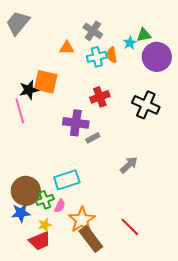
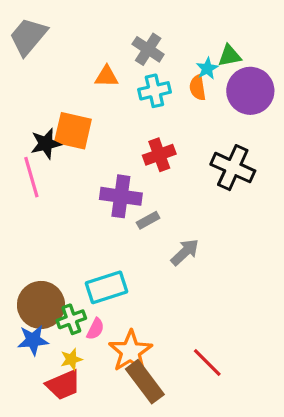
orange semicircle: (112, 55) -> (198, 88), moved
gray arrow: (129, 165) -> (185, 252), moved

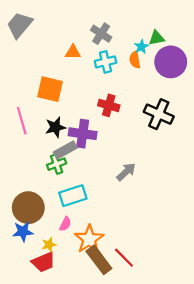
black star: (46, 144) -> (55, 127), moved
red cross: (159, 155) -> (109, 105), turned 36
gray rectangle: (148, 220) -> (65, 150), moved, size x1.5
green cross: (71, 319) -> (57, 164), moved
red line: (207, 362) -> (124, 258), moved

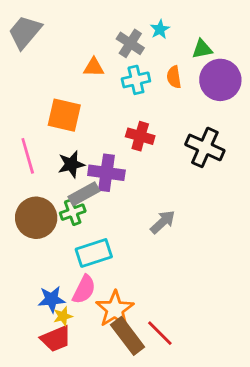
cyan star: (141, 47) -> (160, 29), moved
brown circle: (28, 208) -> (36, 218), moved
pink semicircle: (65, 224) -> (84, 289), size x1.5
blue star: (23, 232) -> (52, 299), moved

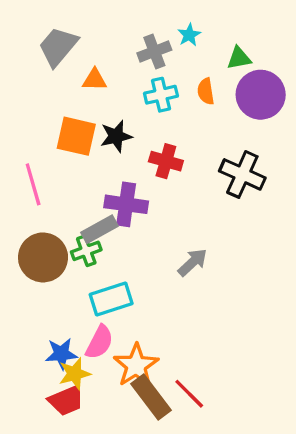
gray trapezoid: (25, 32) -> (58, 47), moved
gray cross: (130, 43) -> (154, 51), turned 36
orange triangle: (94, 67) -> (95, 80), moved
black star: (71, 164) -> (116, 136), moved
yellow star: (63, 316) -> (75, 374), size x1.4

